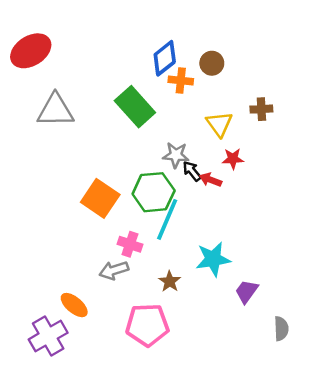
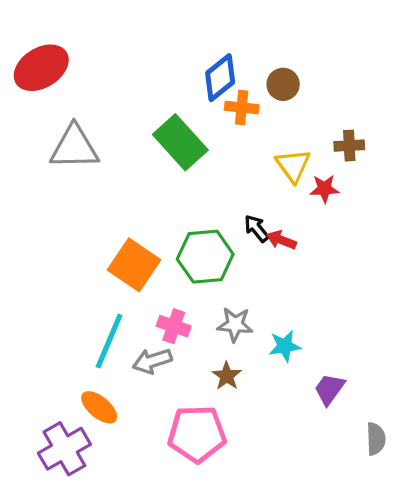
gray star: (176, 155) -> (235, 325), moved
red star: (233, 159) -> (324, 189), moved
cyan line: (167, 219) -> (109, 341), moved
cyan star: (213, 259) -> (285, 346), size x0.7

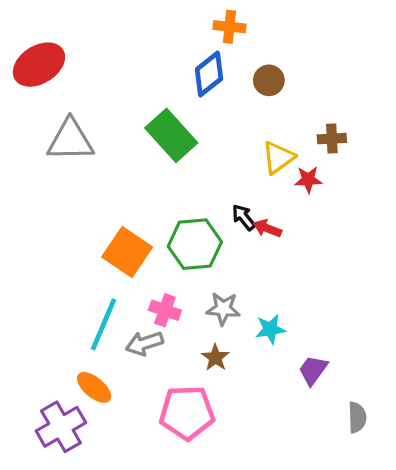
orange cross: (242, 108) -> (230, 27), moved
yellow triangle: (293, 165) -> (278, 157), turned 30

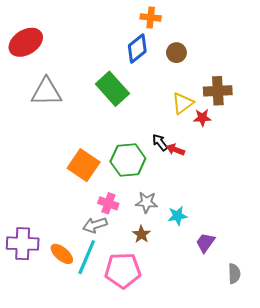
brown cross: (332, 139) -> (218, 91), size x1.5
cyan line: (104, 324) -> (87, 257), moved
purple cross: (61, 427) -> (23, 244), moved, turned 32

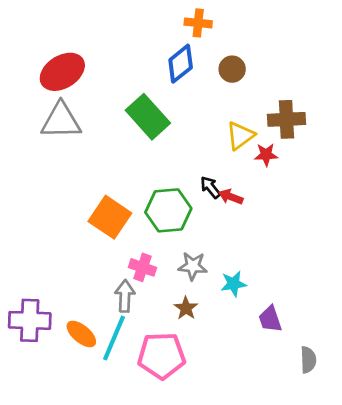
red ellipse: (26, 42) -> (62, 72), moved
gray arrow: (95, 225) -> (125, 296), turned 110
purple trapezoid: (205, 243) -> (270, 319), turned -55

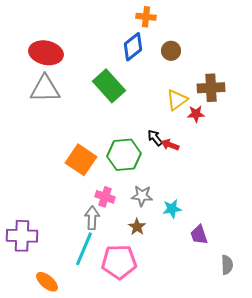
red ellipse: (62, 72) -> (46, 53), turned 44
orange ellipse: (81, 334) -> (47, 282), moved

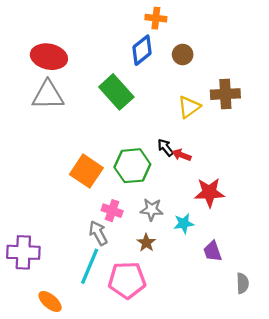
red star: (196, 114) -> (209, 192), moved, size x1.6
gray arrow: (92, 218) -> (98, 233), turned -30

